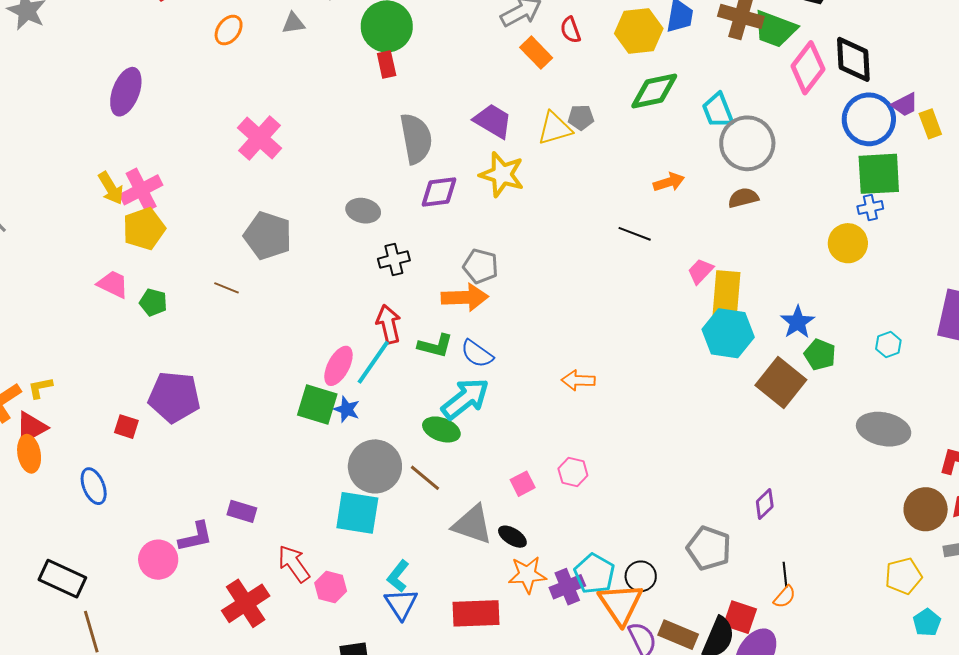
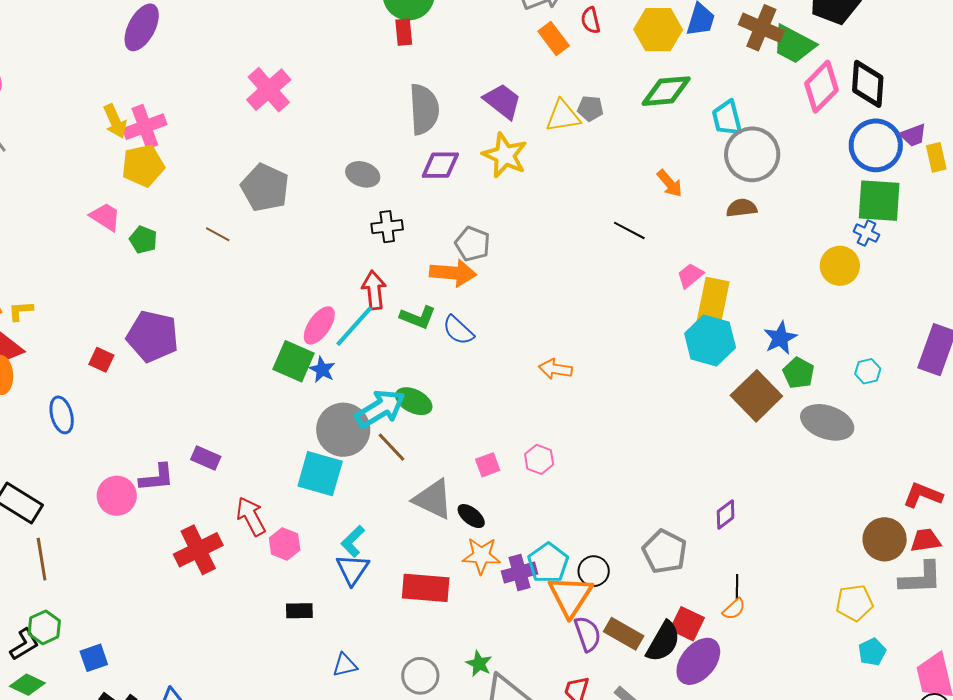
orange arrow: (669, 182) -> (670, 183), turned 60
blue cross: (870, 207) -> (866, 233), turned 30
cyan arrow: (465, 399) -> (380, 409), moved
gray ellipse: (884, 429) -> (827, 422), moved

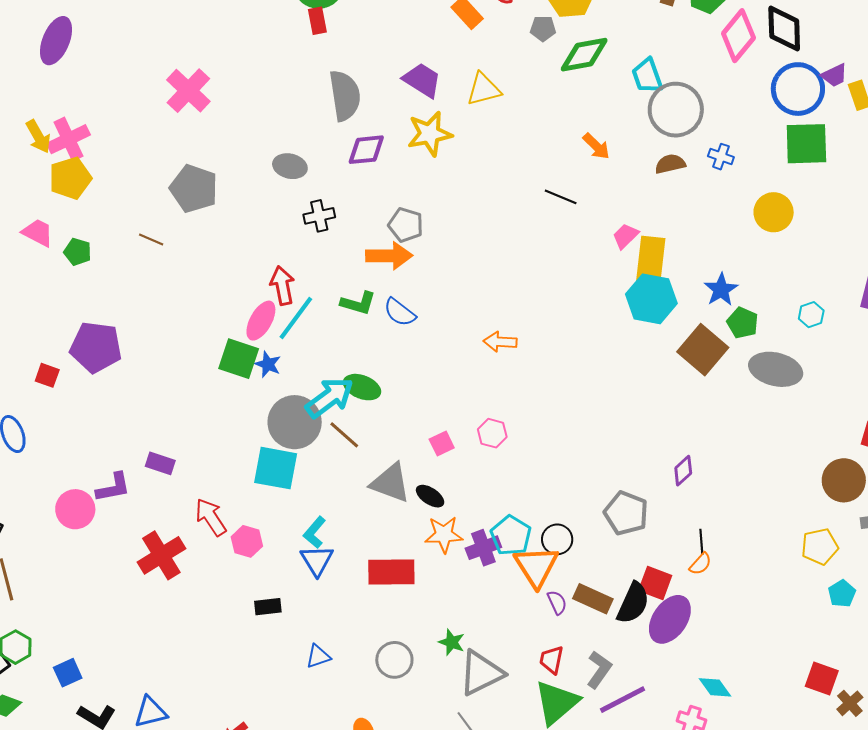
gray pentagon: (590, 108) -> (543, 29), moved
yellow star: (505, 155) -> (430, 134), turned -30
blue cross: (866, 233) -> (721, 157), moved
red arrow: (374, 290) -> (282, 286), moved
purple semicircle: (588, 634) -> (557, 602), size x0.7

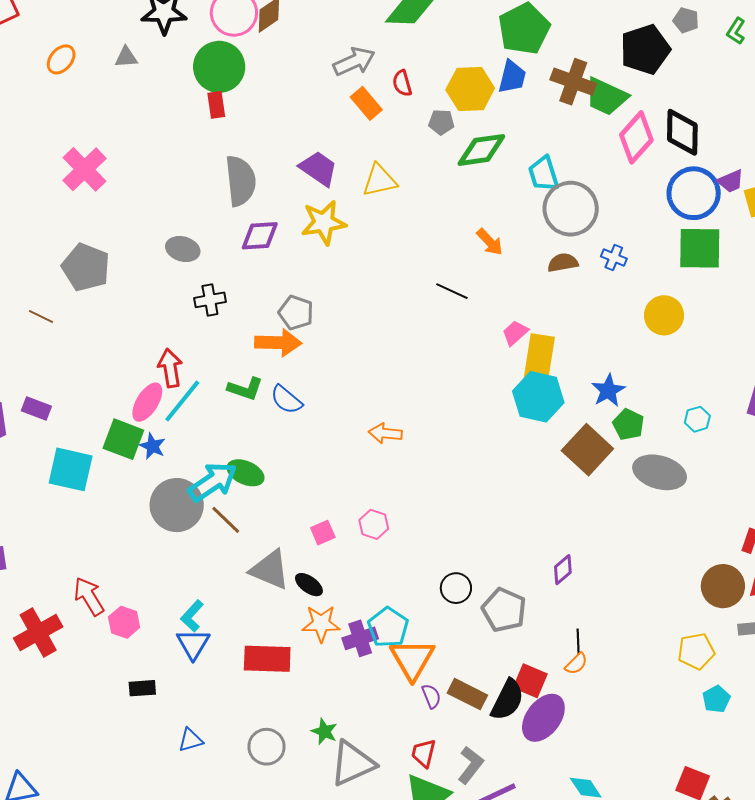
purple rectangle: (160, 463) -> (36, 409), moved
cyan square: (276, 468) -> (71, 469), moved
black circle: (557, 539) -> (456, 588), moved

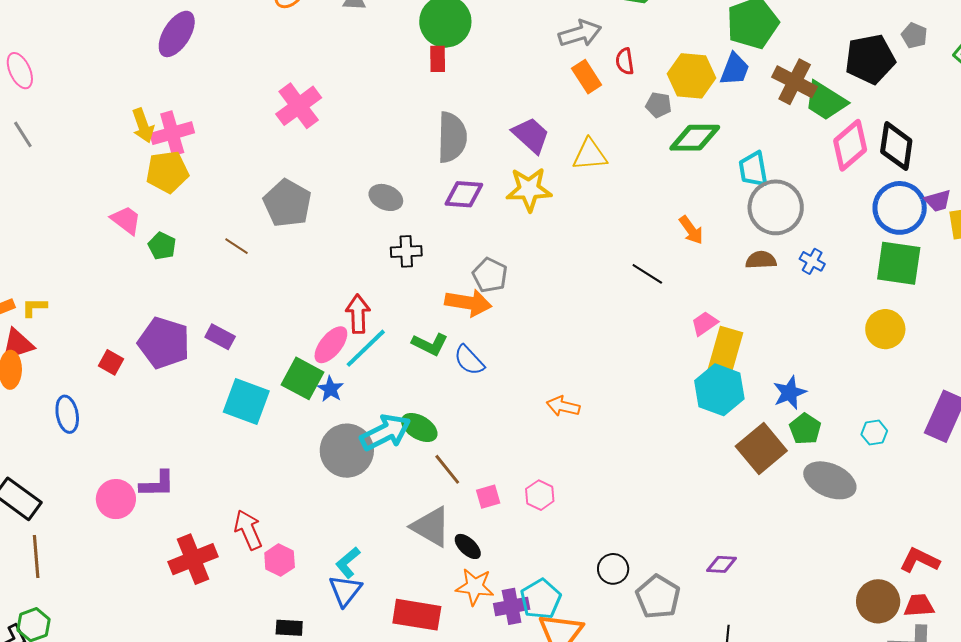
yellow circle: (664, 315) -> (885, 329), moved
brown line: (226, 520) -> (447, 469), moved
purple diamond: (563, 570) -> (721, 564), turned 36

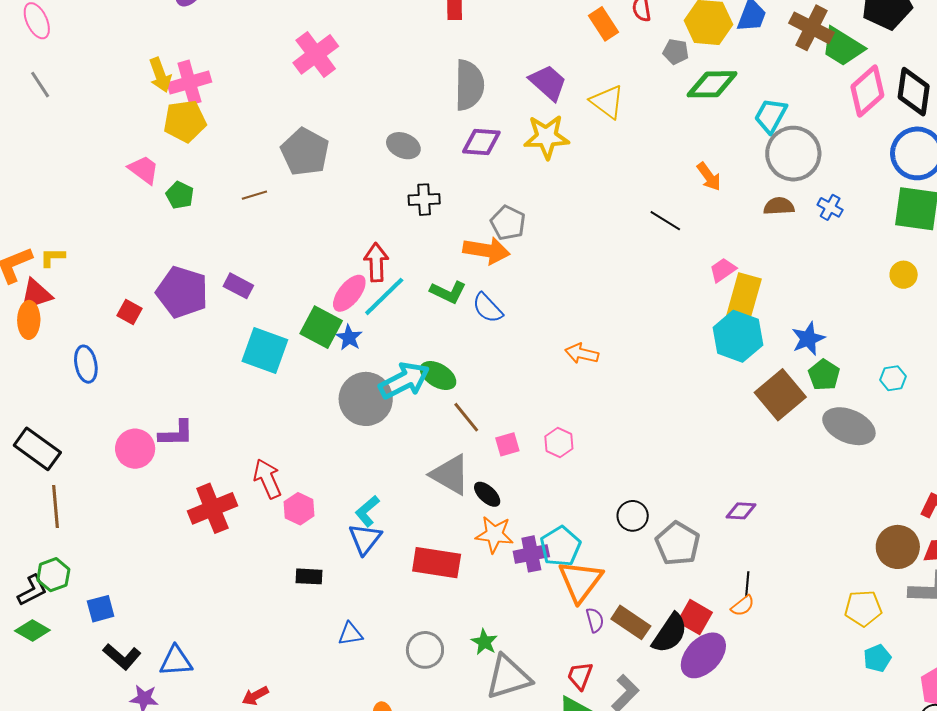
yellow triangle: (590, 155) -> (607, 102), turned 42
cyan trapezoid: (753, 169) -> (771, 116), turned 39
brown line: (237, 246) -> (254, 195), turned -50
yellow circle: (885, 329) -> (904, 275), size x0.7

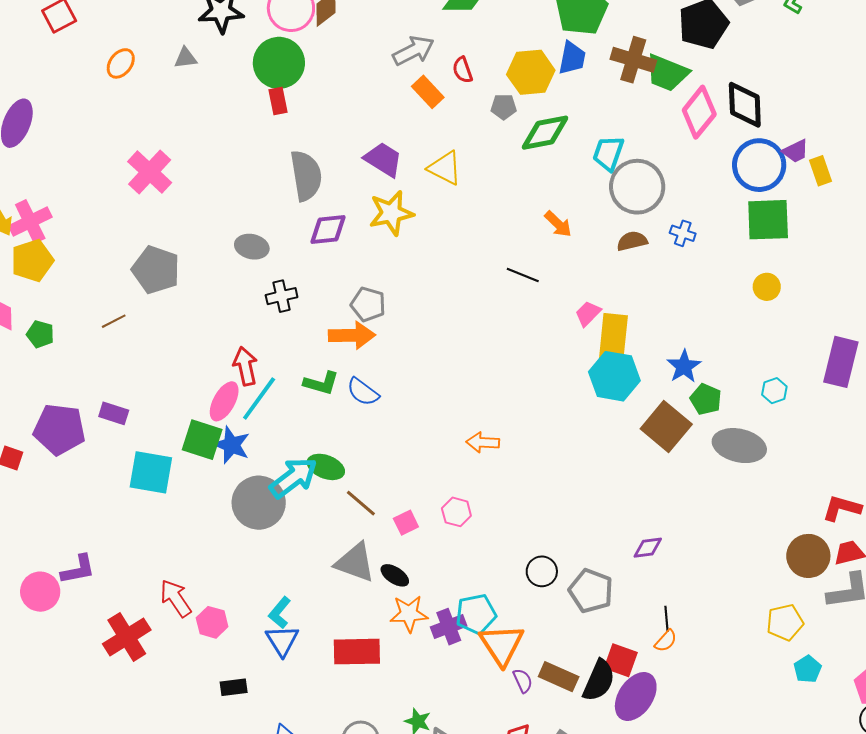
blue star: (349, 338) -> (232, 445), size x1.4
orange arrow: (582, 354) -> (483, 442), moved
cyan pentagon: (560, 546) -> (476, 614), turned 30

